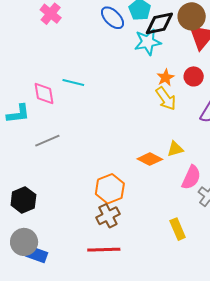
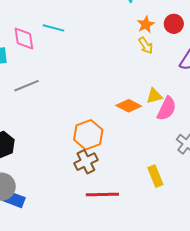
yellow arrow: (166, 99) -> (146, 45), size x0.7
pink semicircle: (191, 177) -> (167, 109), moved
red line: (104, 250) -> (102, 195), moved

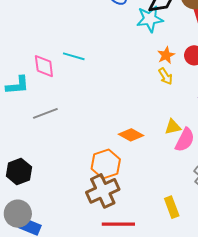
orange diamond: (129, 106) -> (131, 135), moved
brown cross: (86, 162) -> (103, 191), size x1.4

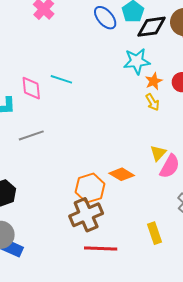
cyan star: (150, 19) -> (137, 61), moved
yellow triangle: (173, 127) -> (158, 153), turned -36
orange diamond: (131, 135) -> (122, 174), moved

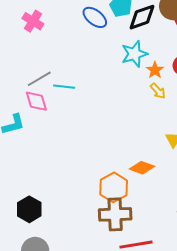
gray line: (31, 135) -> (39, 79), moved
brown cross: (86, 215) -> (115, 214), turned 32

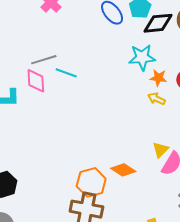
orange star: (155, 70) -> (158, 78), turned 30
yellow arrow: (158, 91) -> (156, 99), turned 144

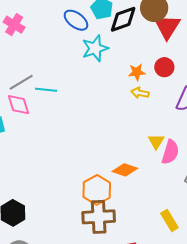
cyan star: (142, 57) -> (95, 48), moved

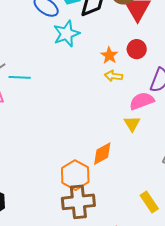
orange star: (137, 72) -> (109, 55), turned -30
pink semicircle: (170, 152) -> (142, 101), moved, turned -125
orange diamond: (125, 170) -> (102, 154), turned -45

